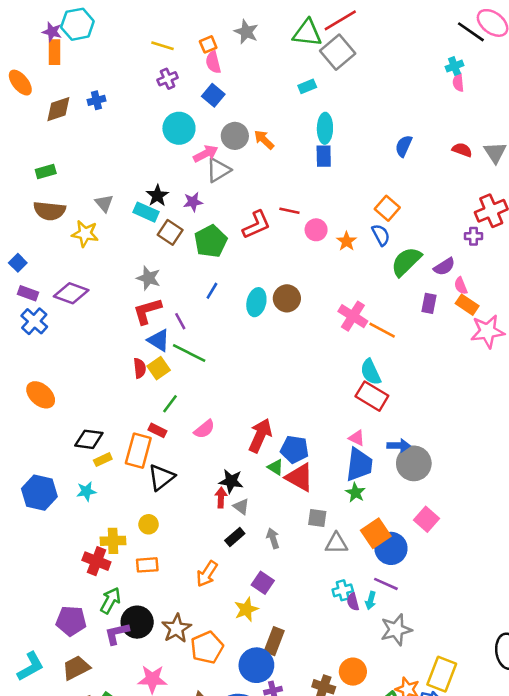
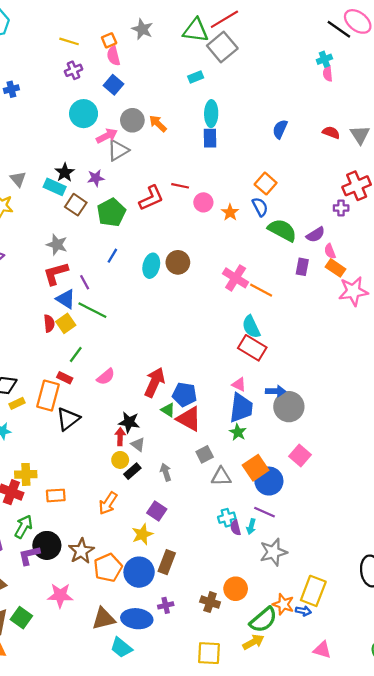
green semicircle: (406, 262) -> (282, 230), turned 72
gray square: (317, 518) -> (205, 454), turned -35
yellow circle: (149, 524) -> (120, 460), moved
blue circle: (256, 665) -> (139, 572), moved

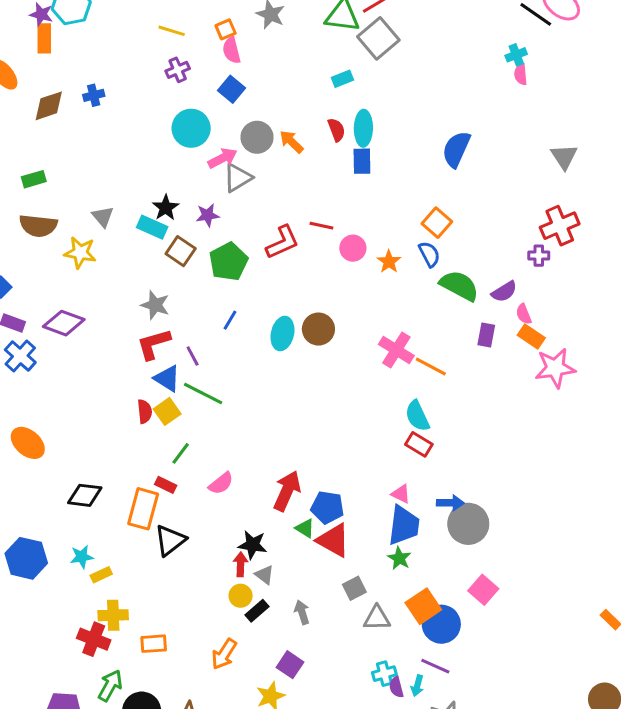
blue semicircle: (280, 129) -> (456, 149), size x1.4
red semicircle: (331, 132) -> (336, 130), moved, turned 49
red rectangle: (252, 348) -> (419, 444), size x0.7
yellow rectangle: (17, 403) -> (101, 575), moved

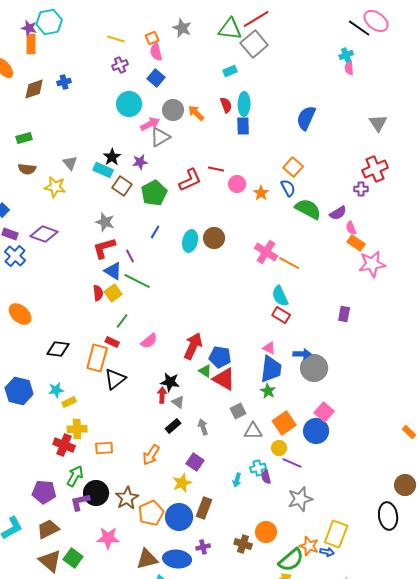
brown semicircle: (38, 226) -> (27, 169), size x0.7
purple rectangle: (486, 335) -> (344, 314), moved
yellow circle: (241, 596) -> (279, 448), moved
blue circle: (441, 624) -> (316, 431), moved
cyan arrow: (417, 686) -> (237, 480), moved

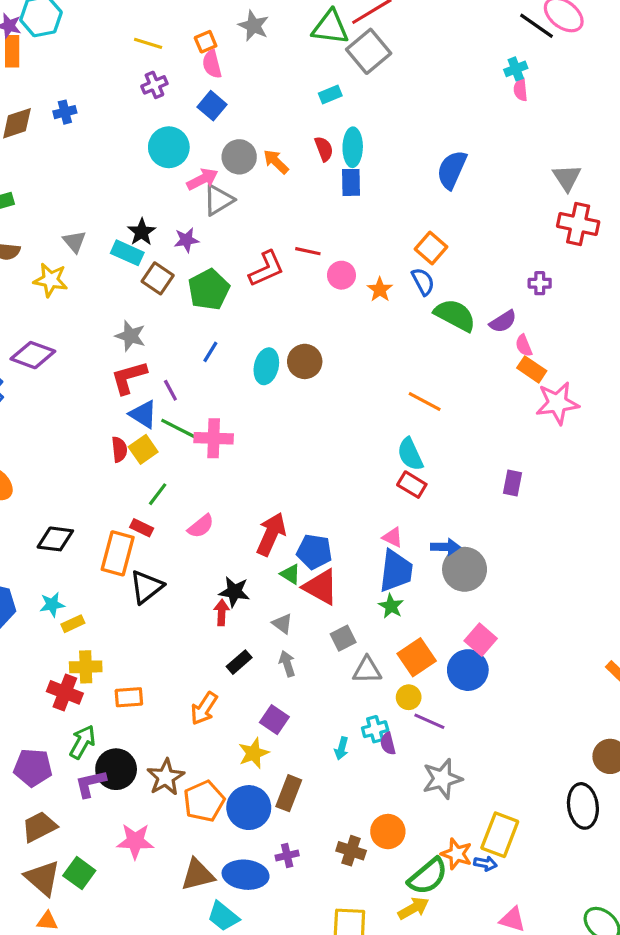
red cross: (375, 169) -> (578, 224), moved, turned 35
pink cross: (266, 252) -> (214, 438), moved, turned -30
gray triangle: (178, 402) -> (282, 624), moved

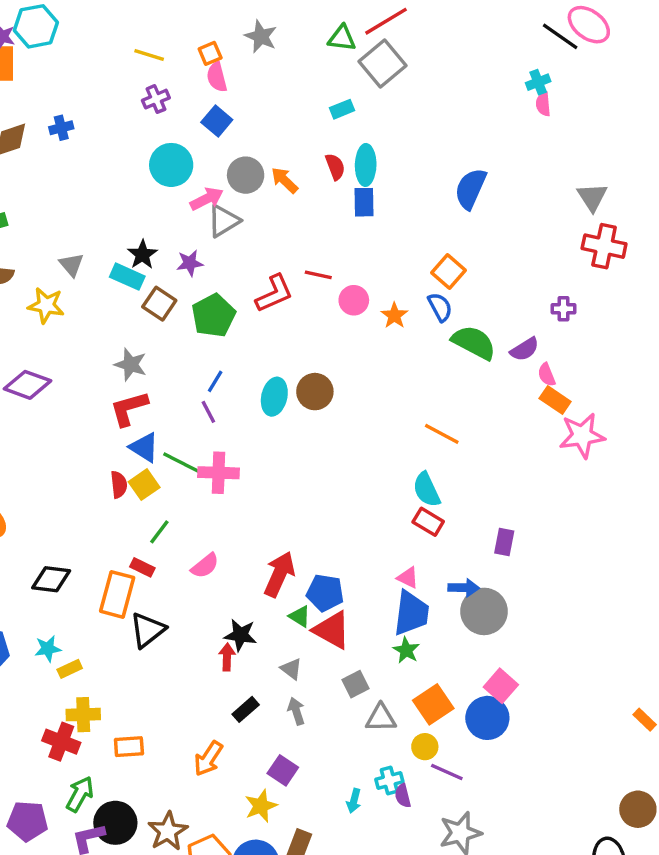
green triangle: (330, 27) -> (342, 38), size x0.7
purple line: (170, 390) -> (208, 412), moved
purple rectangle: (513, 483) -> (504, 542), moved

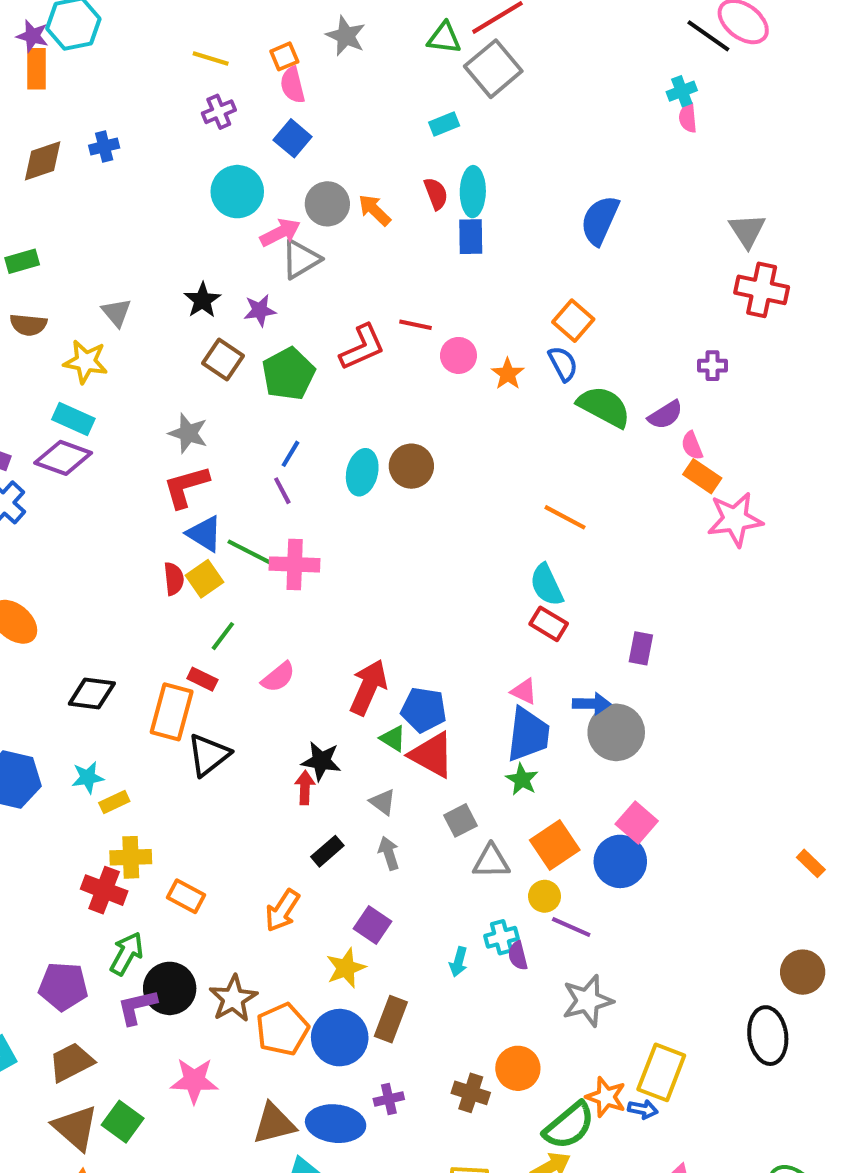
cyan rectangle: (127, 277) -> (73, 419), moved
orange rectangle: (129, 747) -> (186, 896), turned 32

